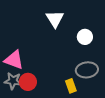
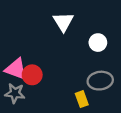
red circle: (28, 82) -> (32, 75), moved

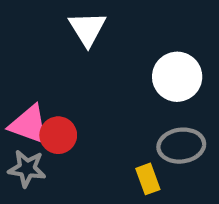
white triangle: (63, 22) -> (87, 29), moved
white circle: (98, 43) -> (177, 77), size x1.5

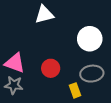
white triangle: (87, 29) -> (44, 14), turned 48
red circle: (58, 135) -> (51, 68), moved

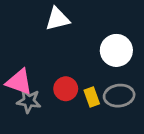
gray star: (14, 85) -> (29, 101), moved
yellow rectangle: (75, 90) -> (92, 97), moved

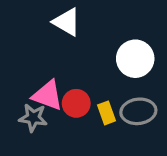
white triangle: (58, 19) -> (67, 22), turned 44
pink triangle: (19, 82) -> (47, 95), moved

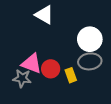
gray ellipse: (138, 111) -> (90, 61), moved

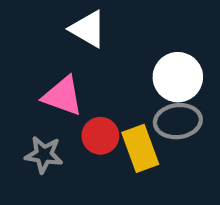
pink triangle: (32, 64) -> (63, 96), moved
yellow rectangle: (71, 75) -> (140, 148), size x1.5

